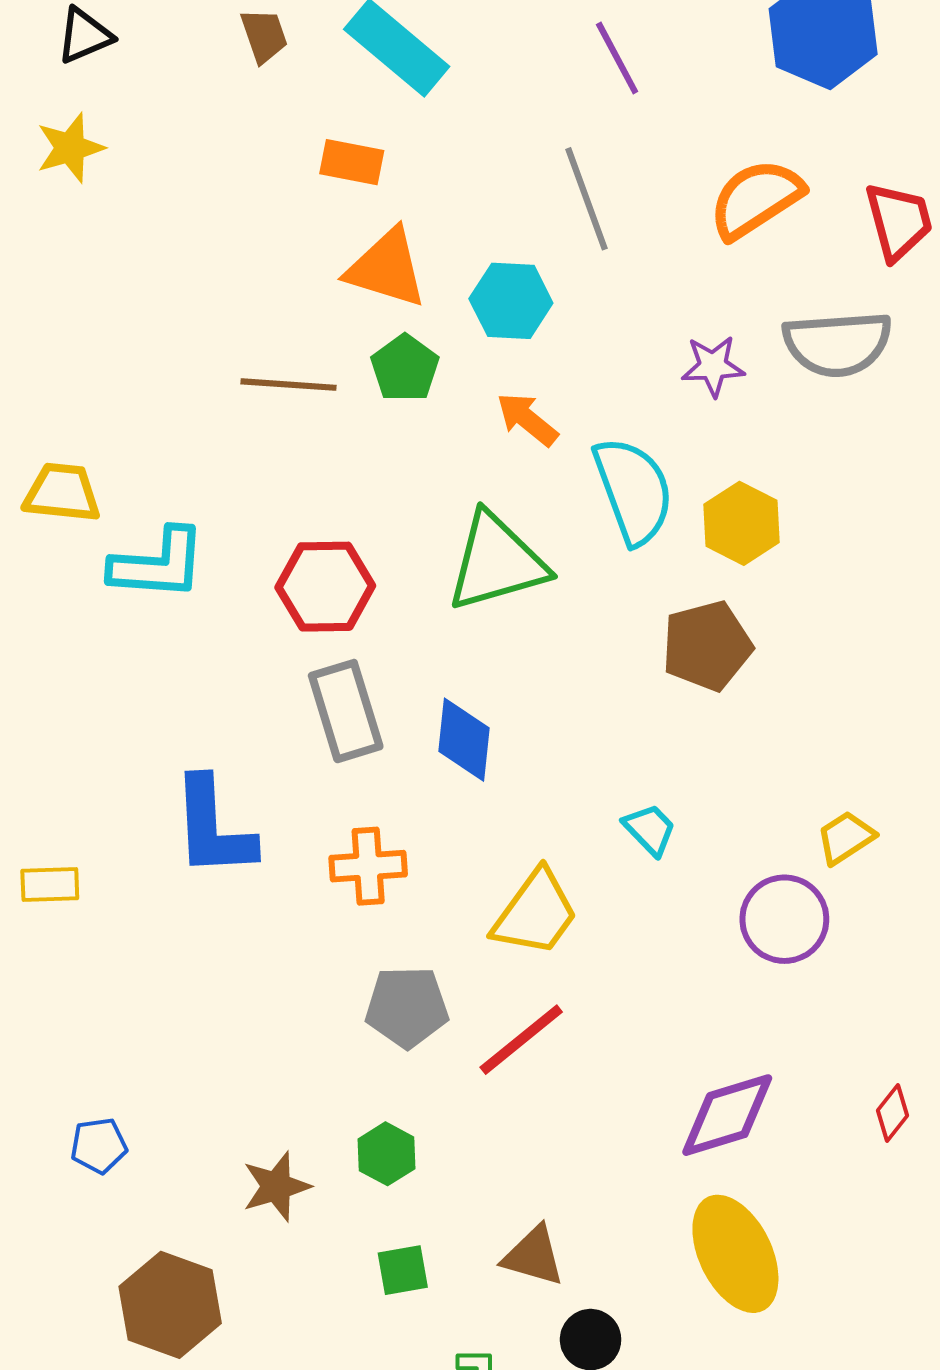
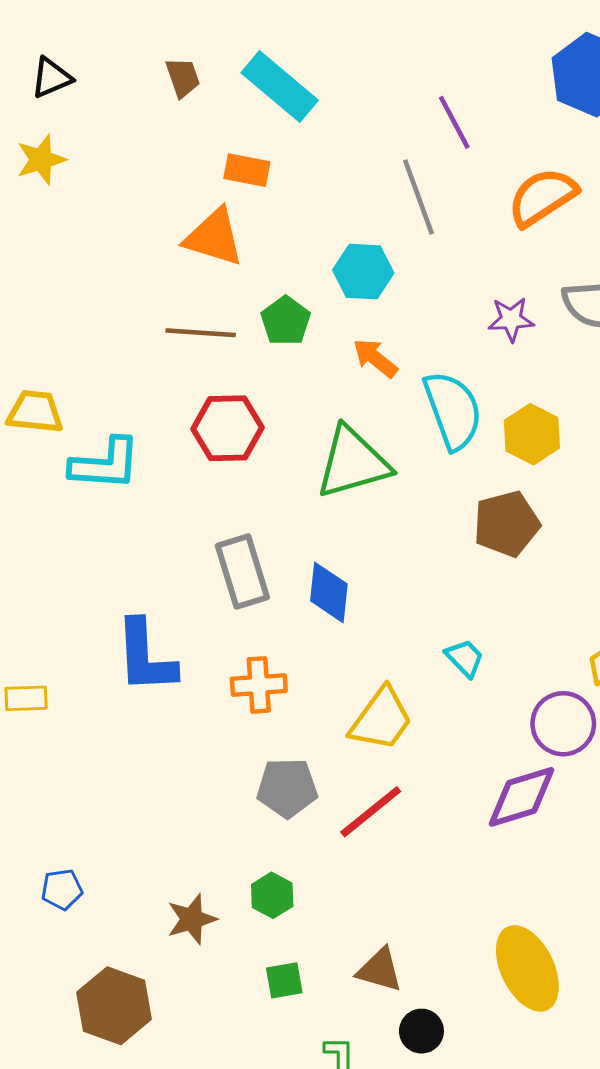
purple line: (617, 58) -> (454, 122), moved
orange triangle: (386, 268) -> (214, 237), moved
red hexagon: (325, 587) -> (227, 428), moved
purple diamond: (727, 1115) -> (521, 797), moved

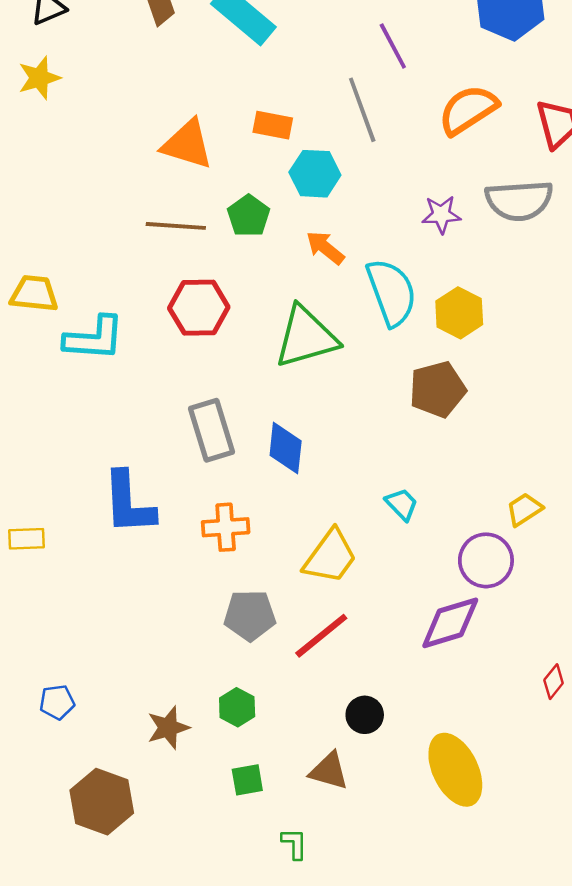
orange rectangle: (247, 170) -> (273, 125), moved
black circle: (421, 1031) -> (365, 715), moved

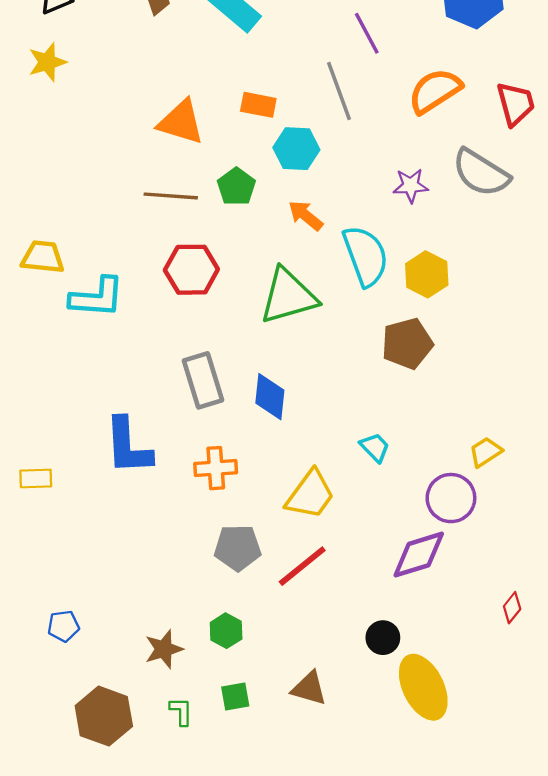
gray semicircle: (519, 200) -> (481, 173), turned 36
black circle: (365, 715) -> (383, 638), moved
green L-shape: (295, 844) -> (181, 711), moved

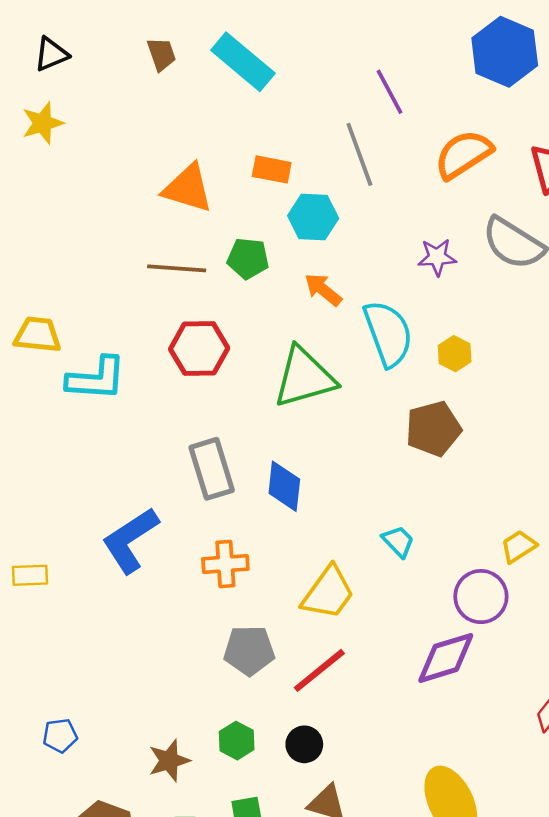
green pentagon: (236, 187) -> (248, 258), turned -30
yellow hexagon: (427, 274) -> (455, 354), size x0.7
blue L-shape: (128, 446) -> (130, 540), turned 60
black circle: (383, 638) -> (304, 744), moved

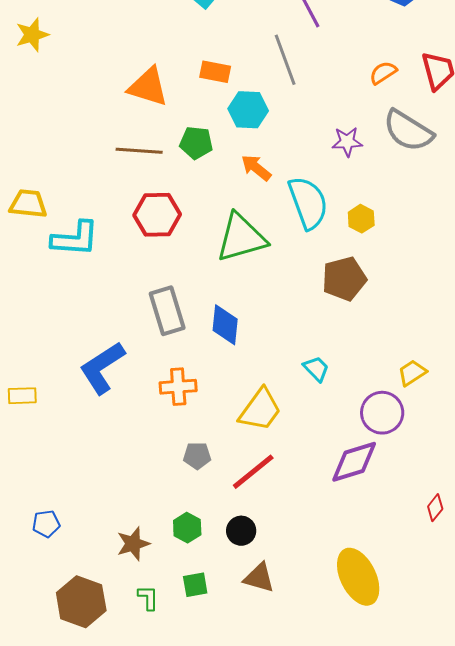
orange semicircle: (463, 154) -> (383, 73), moved, size x0.6
gray pentagon: (249, 650) -> (197, 456), size x0.7

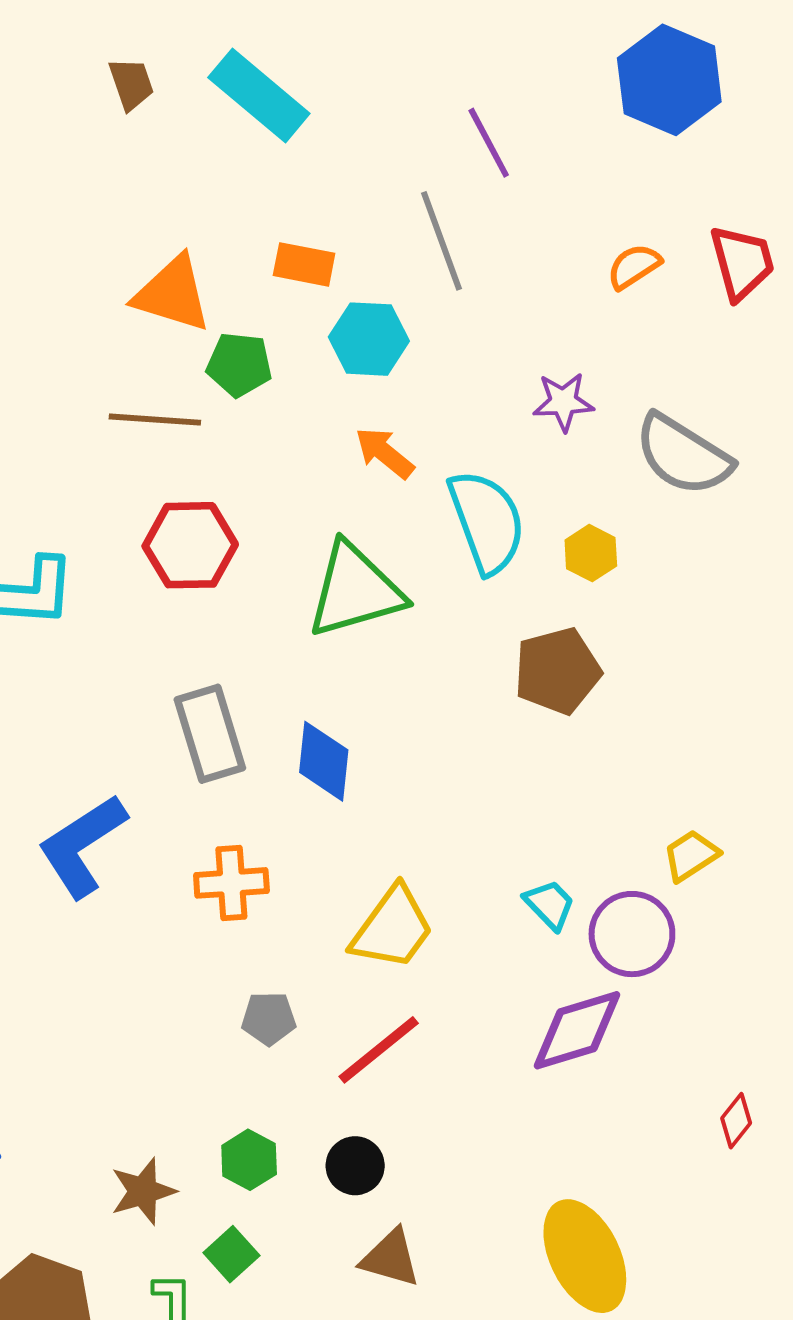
gray semicircle: (408, 131) -> (683, 455), moved
green pentagon: (196, 143) -> (239, 365), moved
cyan trapezoid: (316, 369) -> (550, 905), moved
green square: (195, 585) -> (231, 1254), moved, turned -32

